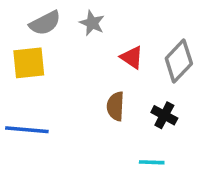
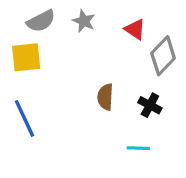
red triangle: (132, 57) -> (135, 29), moved
blue line: (27, 130) -> (24, 118), turned 60

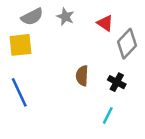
cyan line: (138, 148) -> (108, 115), turned -66

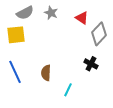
brown semicircle: (82, 76) -> (46, 73), moved
cyan line: (108, 115) -> (68, 90), moved

